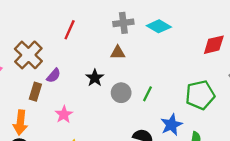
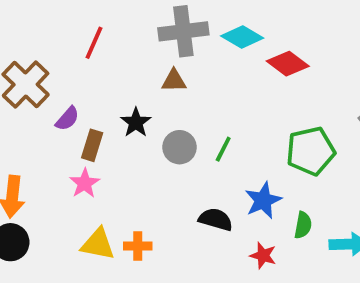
gray cross: (123, 23) -> (183, 31), size x1.4
red diamond: (214, 45) -> (288, 64), moved, turned 50
brown rectangle: (35, 92) -> (92, 145), moved

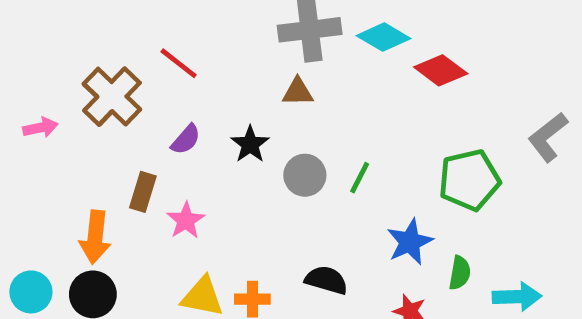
red line: (94, 43) -> (179, 63), moved, turned -76
purple semicircle: (67, 119) -> (186, 139), moved
brown rectangle: (92, 145) -> (143, 192), moved
black semicircle: (216, 219) -> (326, 280), moved

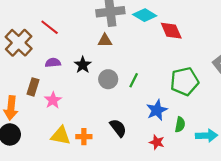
red diamond: (441, 70) -> (171, 31), turned 30
purple semicircle: (186, 139) -> (53, 63), turned -136
black semicircle: (326, 280) -> (118, 128), turned 36

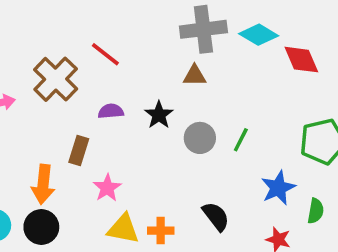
pink star: (53, 100) -> (107, 188), moved

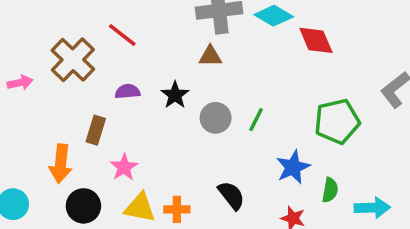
black circle: (41, 227) -> (83, 206), moved

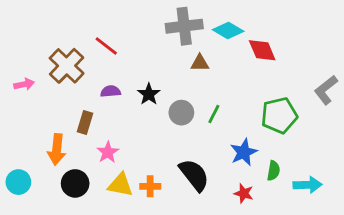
brown triangle: (210, 56) -> (200, 63), moved
black semicircle: (231, 195) -> (194, 175), size x1.4

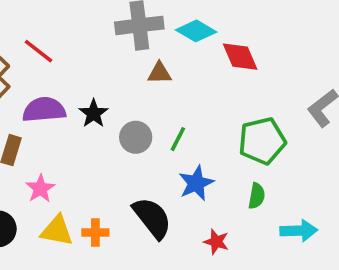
purple semicircle: (111, 91) -> (44, 110), size x1.6
blue star: (244, 152) -> (196, 183), moved
green semicircle: (273, 171) -> (257, 196), moved

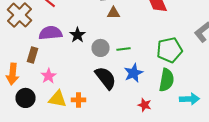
green line: (178, 139) -> (124, 49), turned 56
green semicircle: (257, 196) -> (166, 80), size x1.6
black semicircle: (152, 218) -> (106, 78), moved

